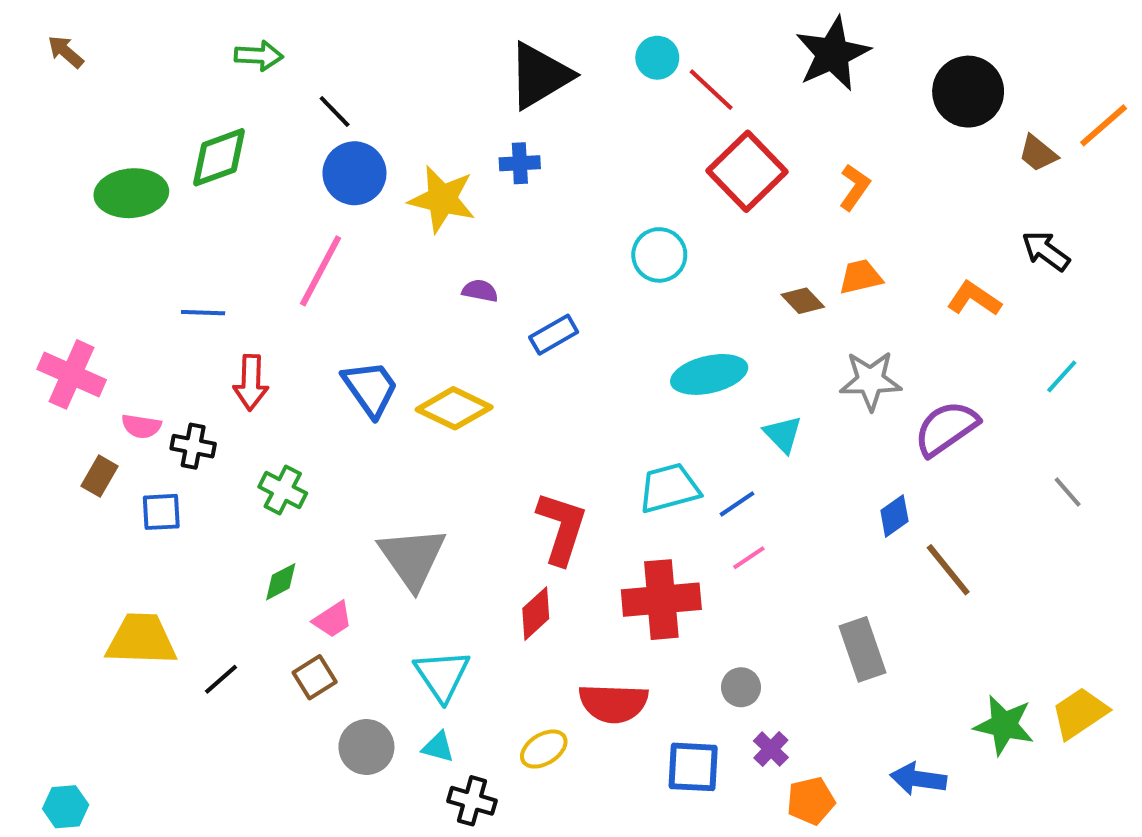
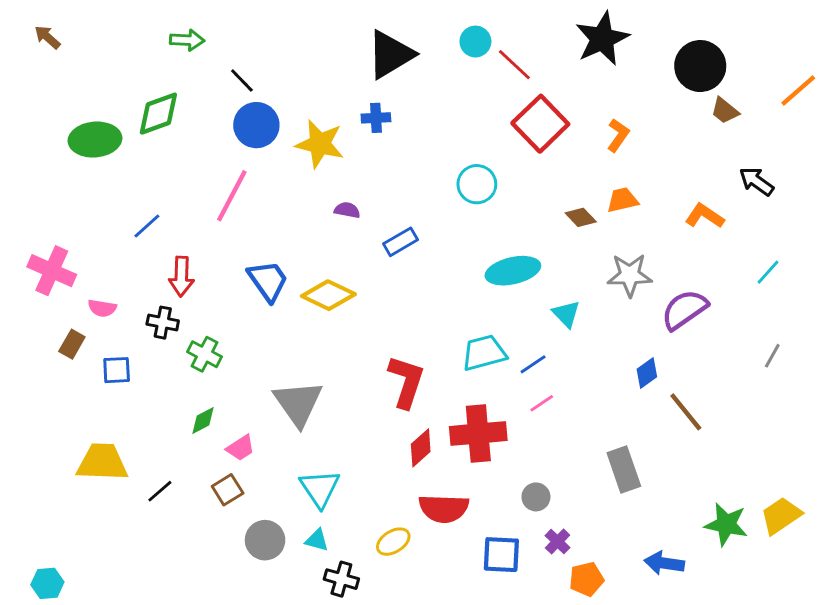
brown trapezoid: (1038, 153) -> (725, 111), moved
blue line: (203, 313) -> (147, 226), turned -44
black cross: (193, 446) -> (163, 323), moved
gray line: (1068, 492) -> (772, 356), turned 70
red diamond: (536, 614) -> (421, 448), moved

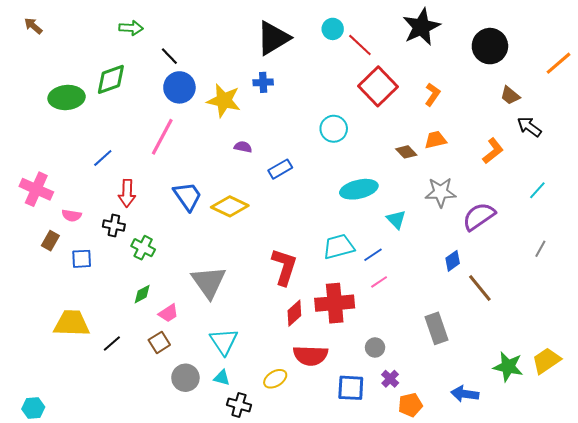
brown trapezoid: (725, 111) -> (510, 95), moved
orange L-shape: (705, 216) -> (493, 151), turned 108

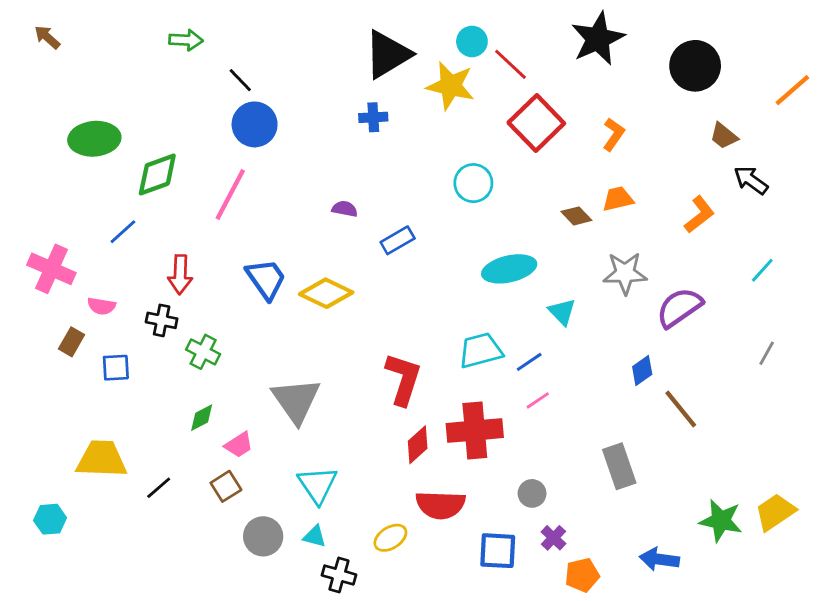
green diamond: (111, 79) -> (157, 174), moved
yellow star: (224, 101) -> (451, 86), moved
blue line: (103, 158) -> (123, 232), moved
cyan hexagon: (33, 408) -> (50, 519), moved

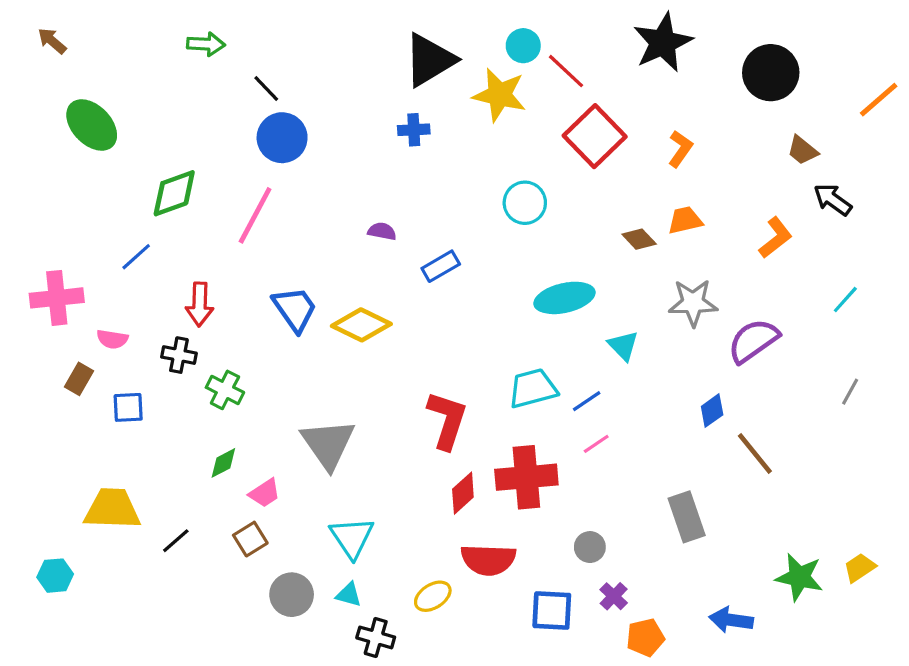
green ellipse: (94, 139) -> (92, 125), moved, turned 51
pink cross: (51, 269) -> (57, 298), turned -30
yellow trapezoid: (775, 512) -> (860, 568), size x0.7

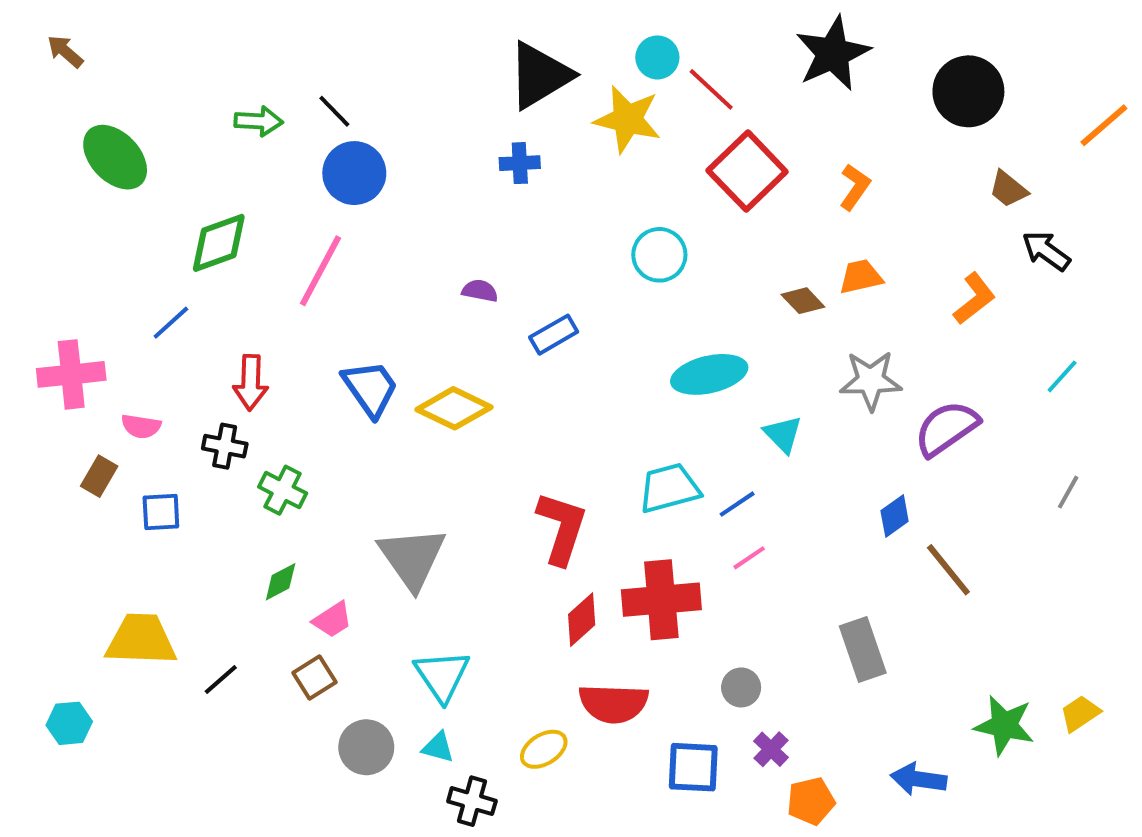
green arrow: (206, 44) -> (259, 121), moved

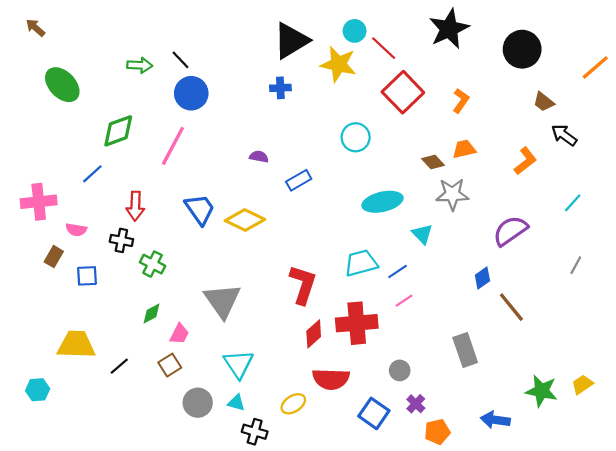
gray star: (871, 380) -> (452, 194), moved
pink trapezoid: (332, 620) -> (179, 334), turned -30
blue square: (693, 767) -> (374, 413), turned 32

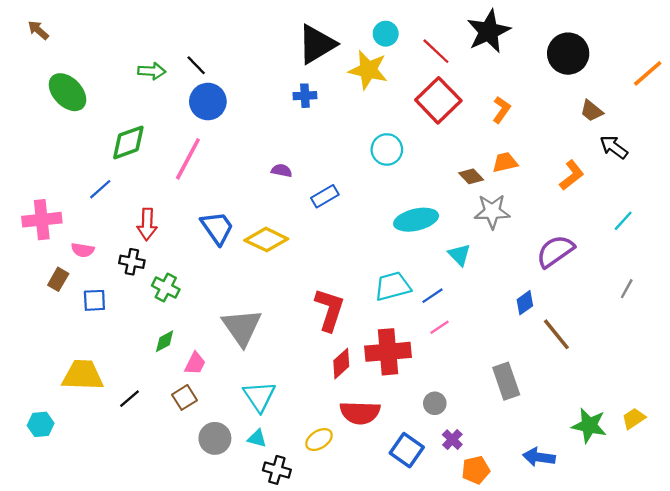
red line: (384, 48) -> (436, 51), moved

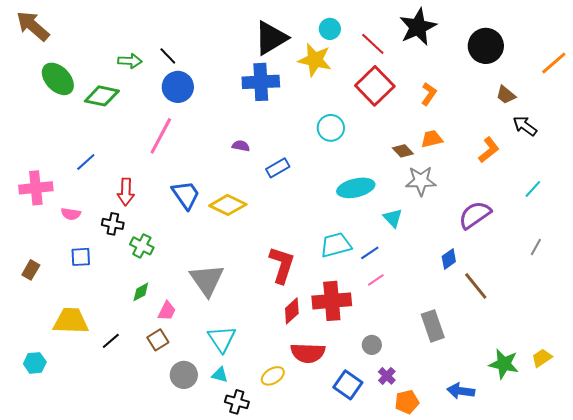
brown arrow: (38, 30) -> (33, 26), size x1.8
blue cross: (305, 96) -> (261, 82), size x1.8
green diamond: (128, 142) -> (102, 96), moved, turned 32
brown rectangle: (58, 279) -> (31, 270), moved

